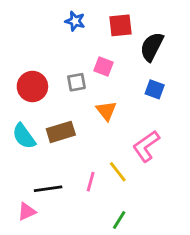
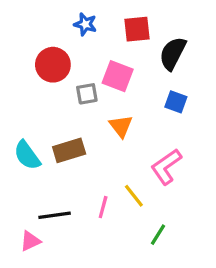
pink square: (103, 67) -> (118, 76), size x1.4
red circle: (32, 86) -> (53, 65), moved
green line: (119, 220) -> (158, 235), moved

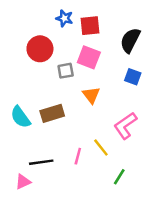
red square: (137, 29) -> (90, 26), moved

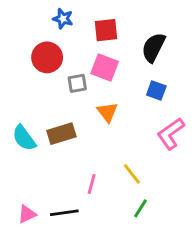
blue star: (64, 18) -> (63, 19), moved
pink L-shape: (125, 126) -> (171, 134), moved
yellow line: (101, 148) -> (132, 174), moved
black line: (41, 162) -> (64, 213), moved

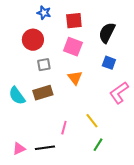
gray square: (77, 83) -> (44, 65), moved

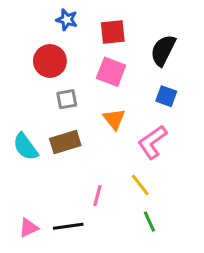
pink L-shape: (119, 93) -> (152, 142), moved
green line: (98, 145) -> (149, 222), turned -56

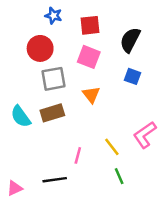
gray square: (67, 99) -> (53, 79), size x1.5
pink L-shape: (152, 142) -> (145, 135), moved
pink triangle: (29, 228) -> (15, 188), moved

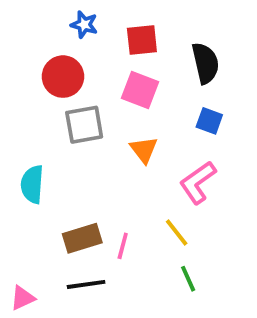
black semicircle: (130, 40) -> (205, 63), turned 140
brown rectangle: (52, 113) -> (82, 238), moved
cyan semicircle: (21, 117) -> (32, 184), turned 40
pink L-shape: (145, 135) -> (198, 182), moved

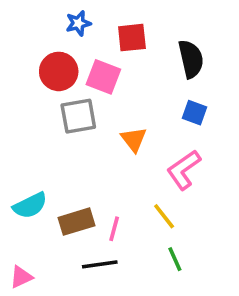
blue star: (84, 25) -> (78, 23), turned -30
pink square: (140, 90) -> (103, 77), moved
cyan semicircle: (32, 184) -> (30, 205), moved, turned -120
black line: (86, 284) -> (100, 264), moved

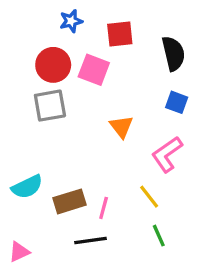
gray square: (78, 116) -> (50, 106), moved

